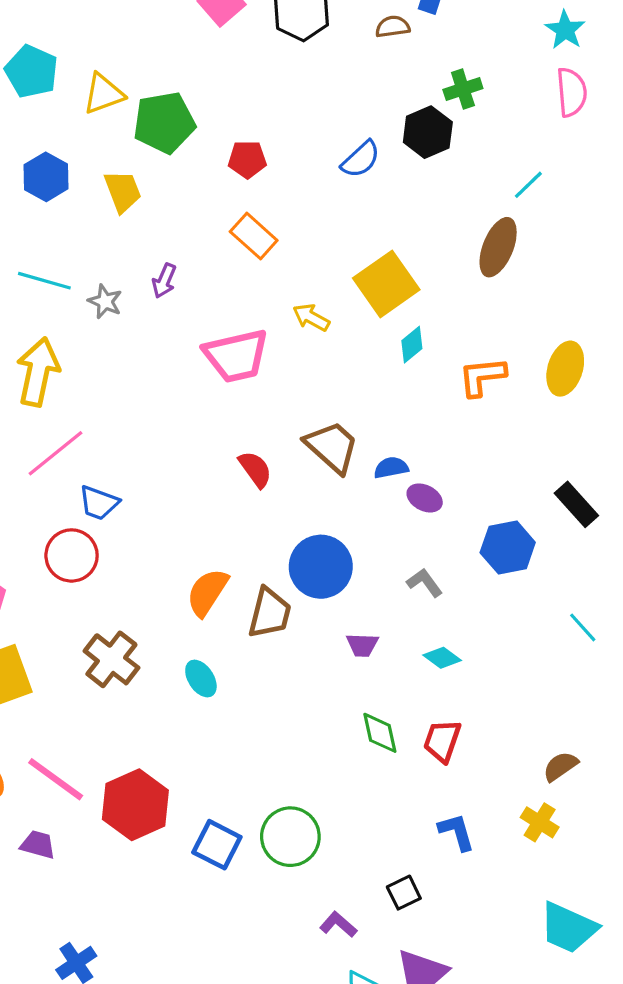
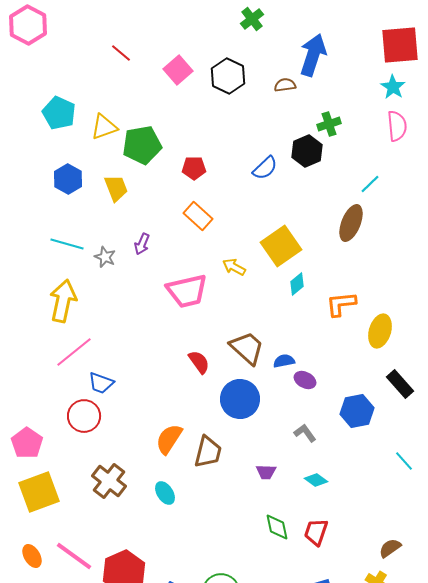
yellow ellipse: (565, 369) -> (380, 331), moved
blue circle: (321, 567) -> (240, 399), moved

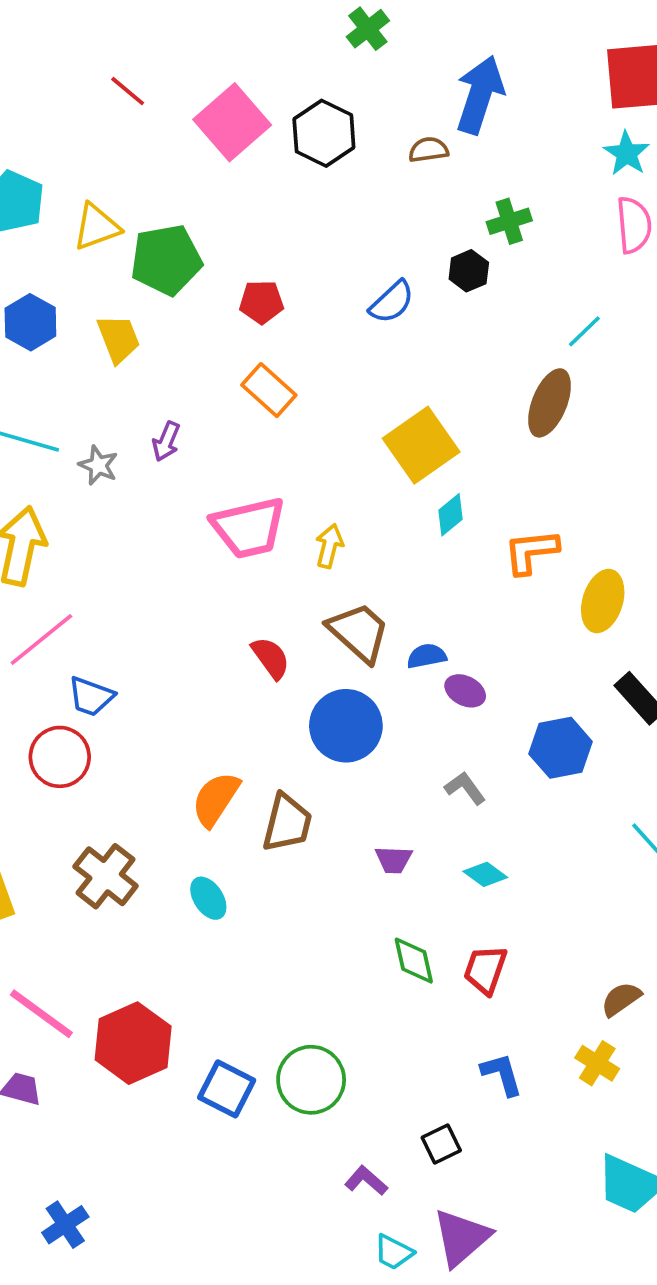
pink square: (178, 70) -> (232, 122), size x1.4
black hexagon: (307, 151) -> (469, 271), size x0.7
yellow arrow: (234, 267) -> (329, 546), moved, turned 75

